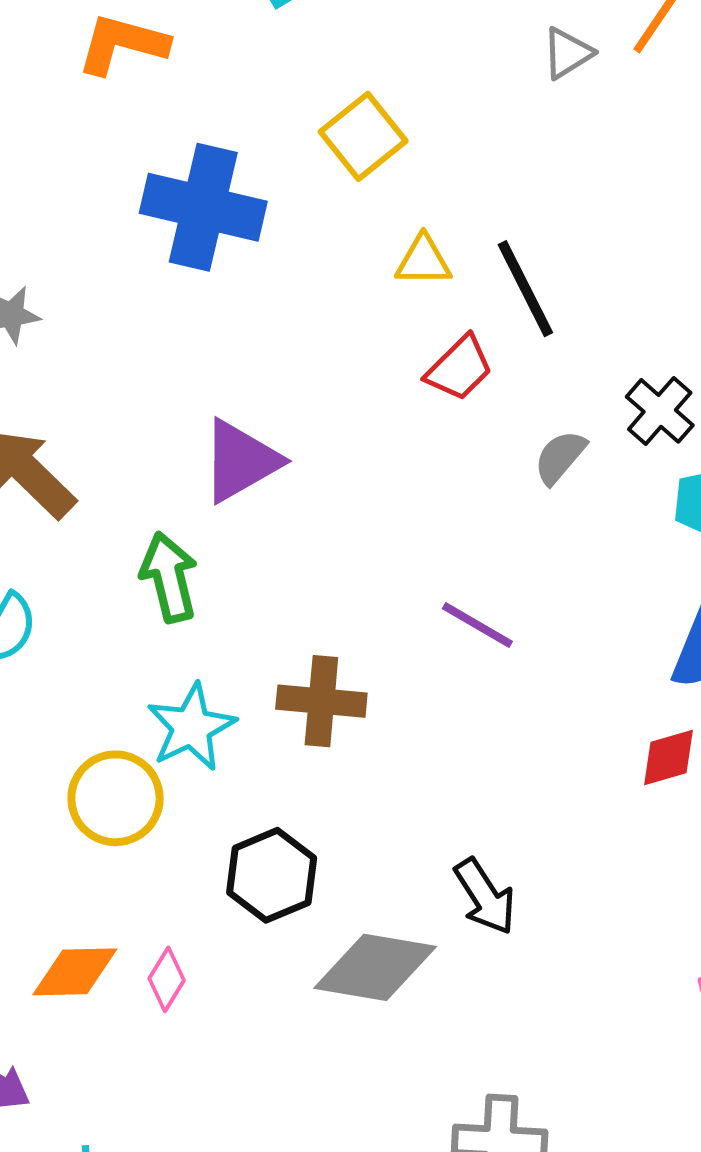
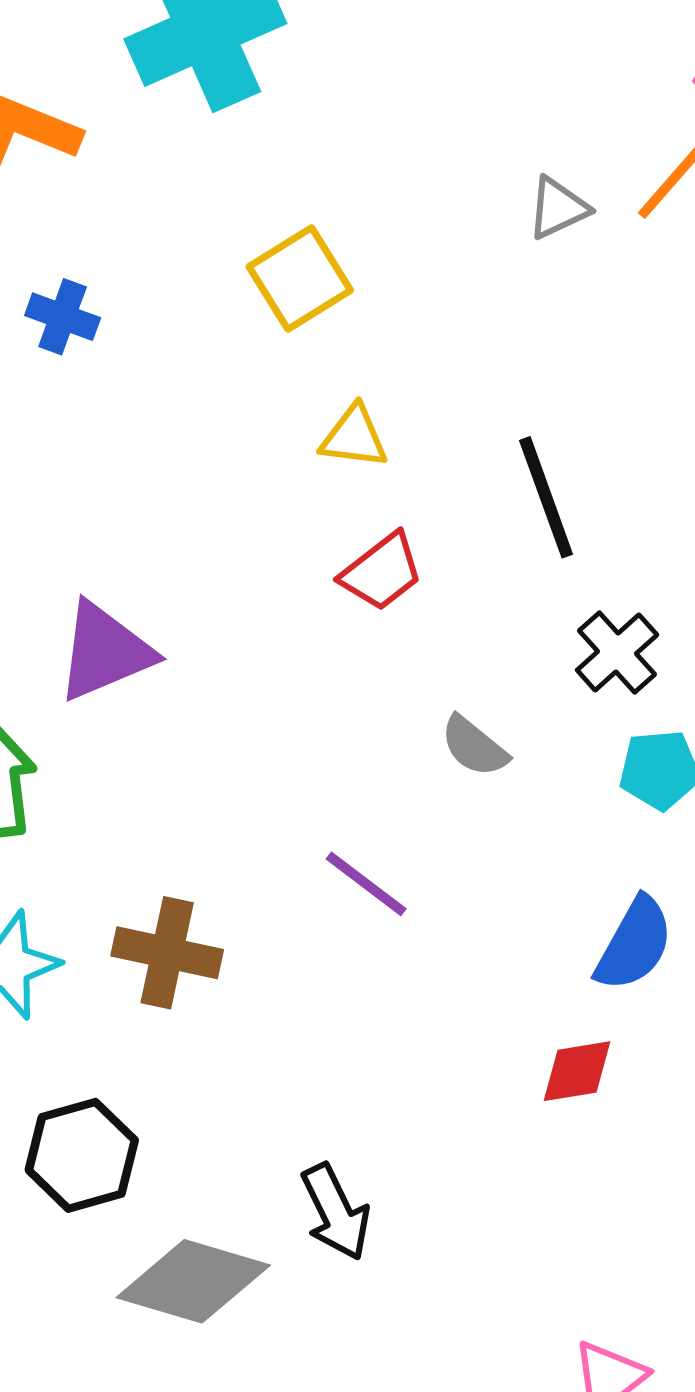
blue cross: (203, 207) -> (63, 317), moved, size x0.5
black line: (525, 289) -> (546, 497), moved
gray semicircle: (560, 457) -> (474, 746), moved, turned -98

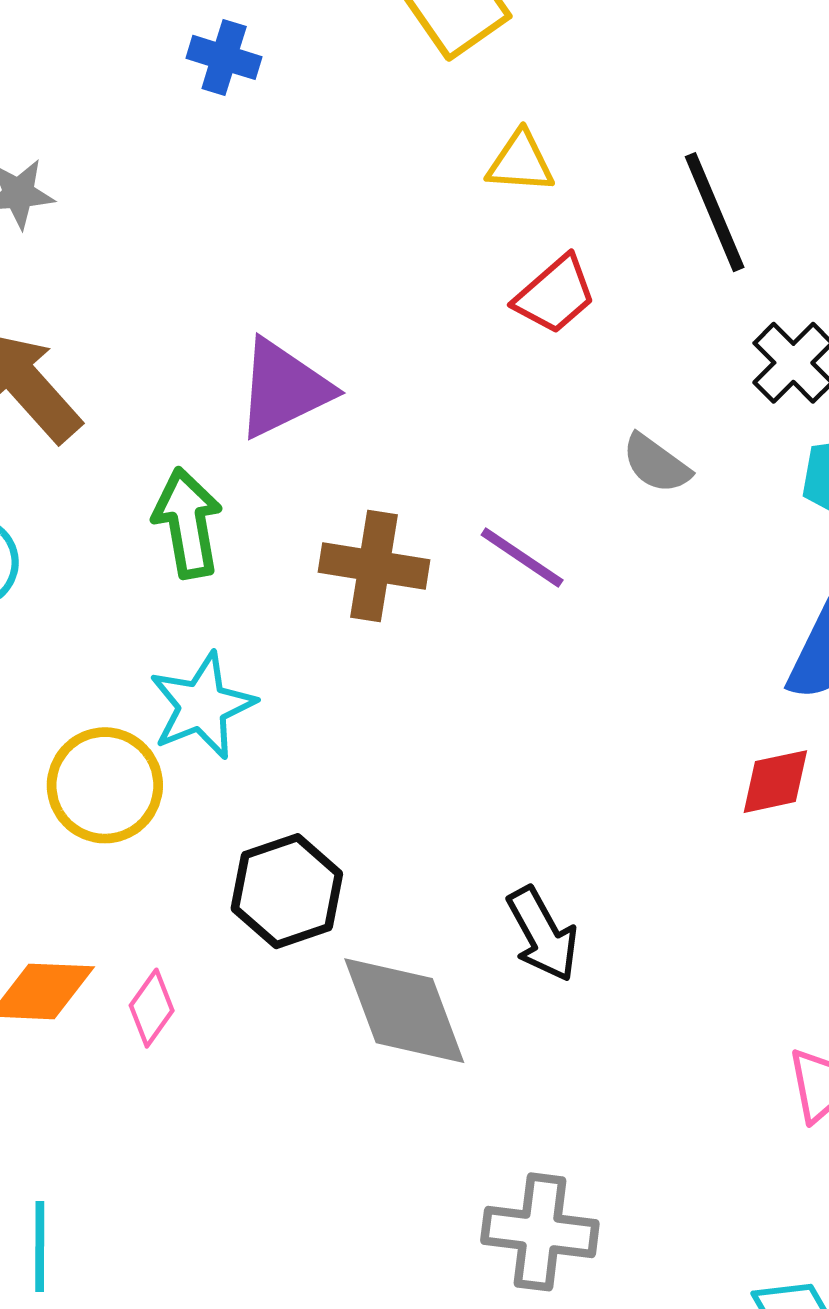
purple line: (366, 884) -> (522, 558), moved
brown cross: (167, 953) -> (374, 566), moved
gray diamond: (193, 1281) -> (404, 1011), turned 56

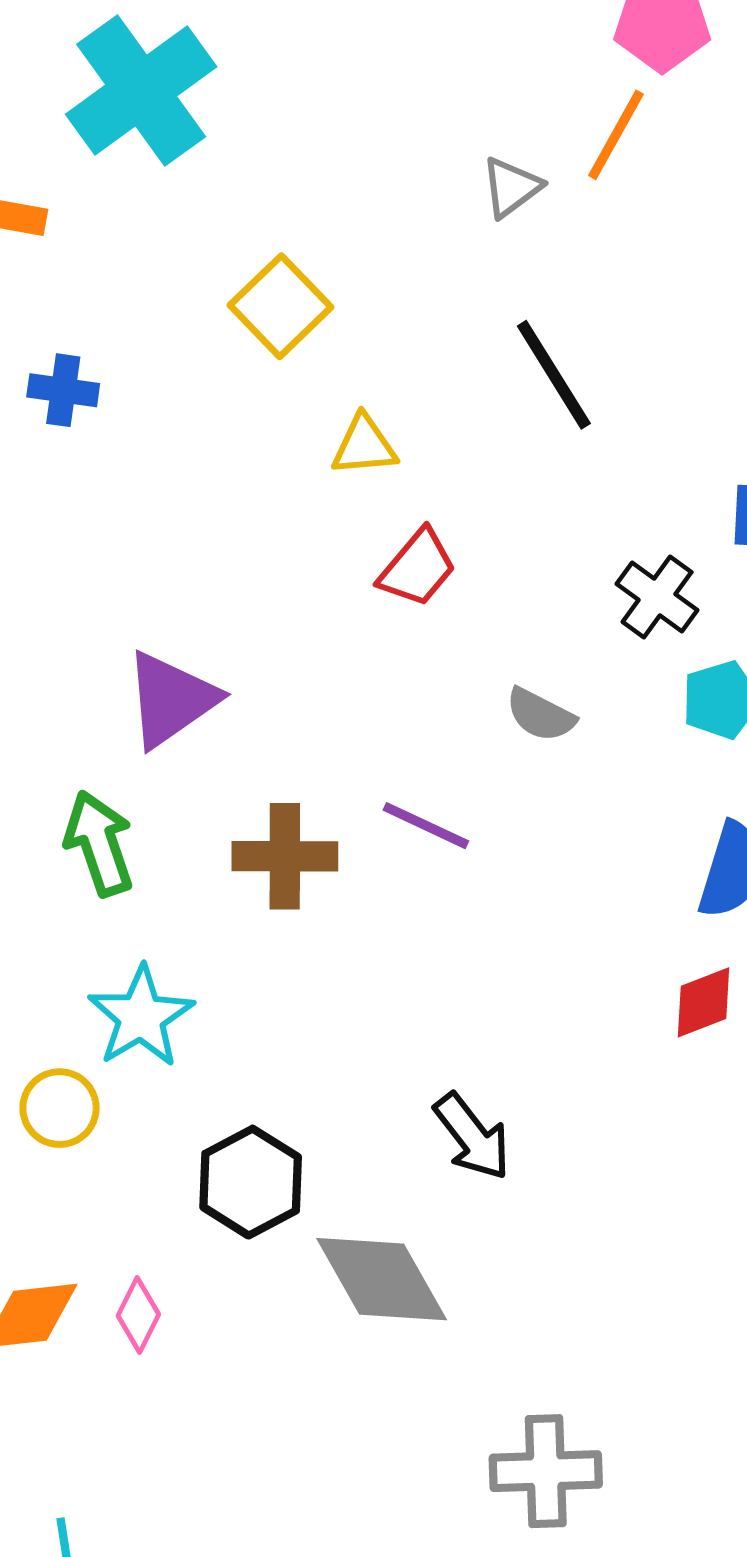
black line: (715, 212) -> (554, 375), moved
yellow circle: (105, 785) -> (60, 1108), size x0.7
black arrow: (543, 934) -> (472, 1137), moved

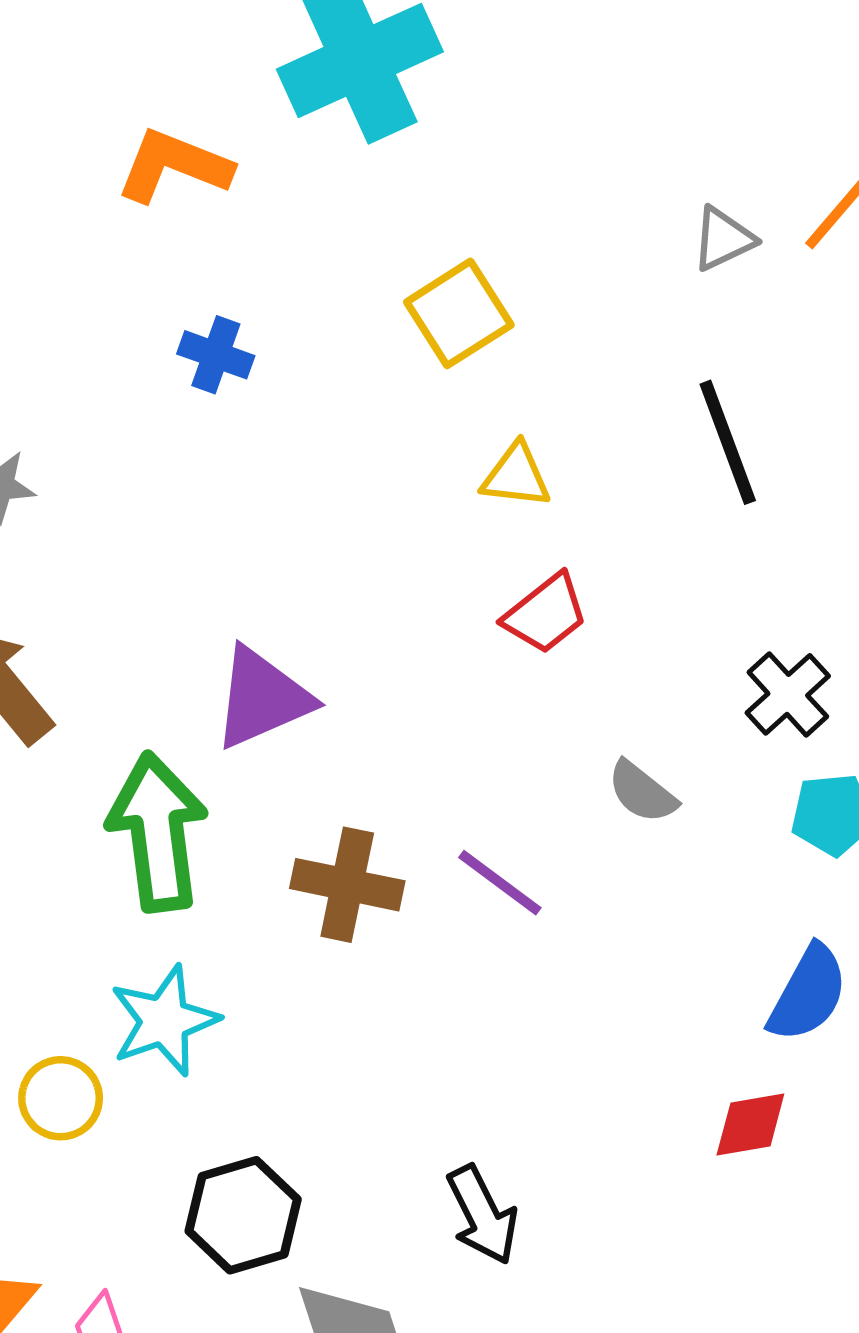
green arrow: (99, 843) -> (157, 832), size x1.4

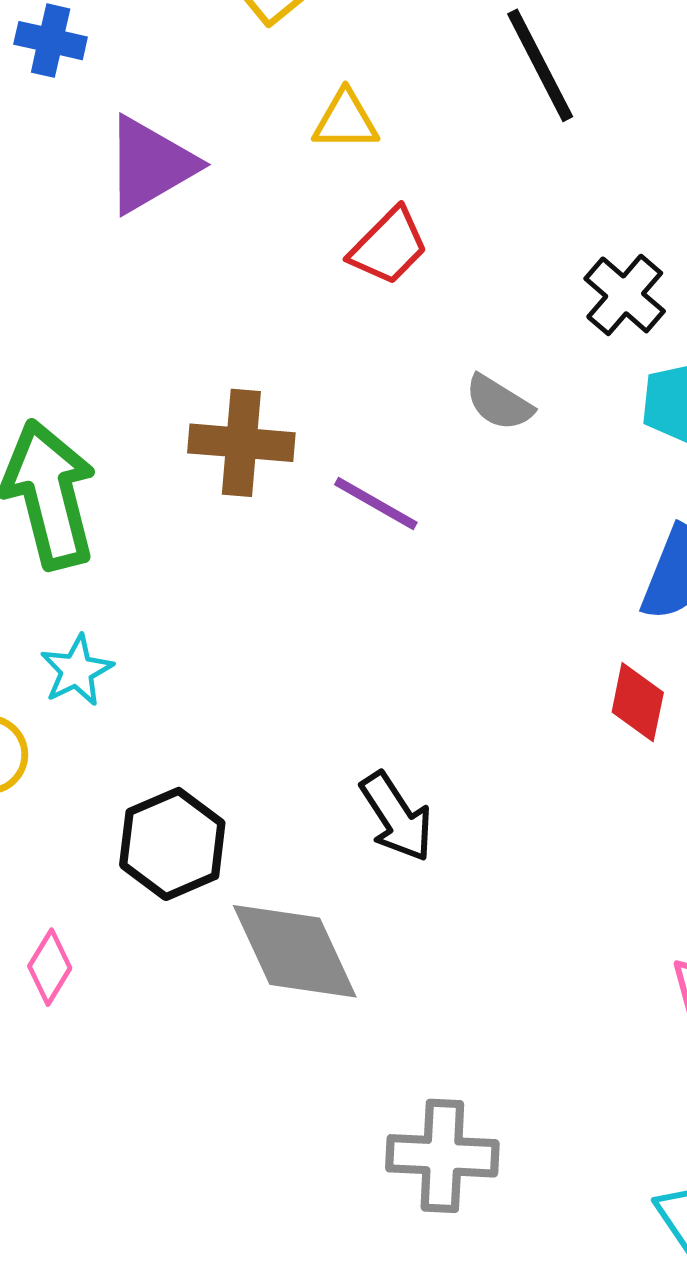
purple triangle: (262, 698) -> (150, 165), moved
brown cross: (347, 885) -> (241, 443), moved
cyan star: (164, 1021) -> (77, 670), size x0.7
red diamond: (750, 1124) -> (638, 702), turned -62

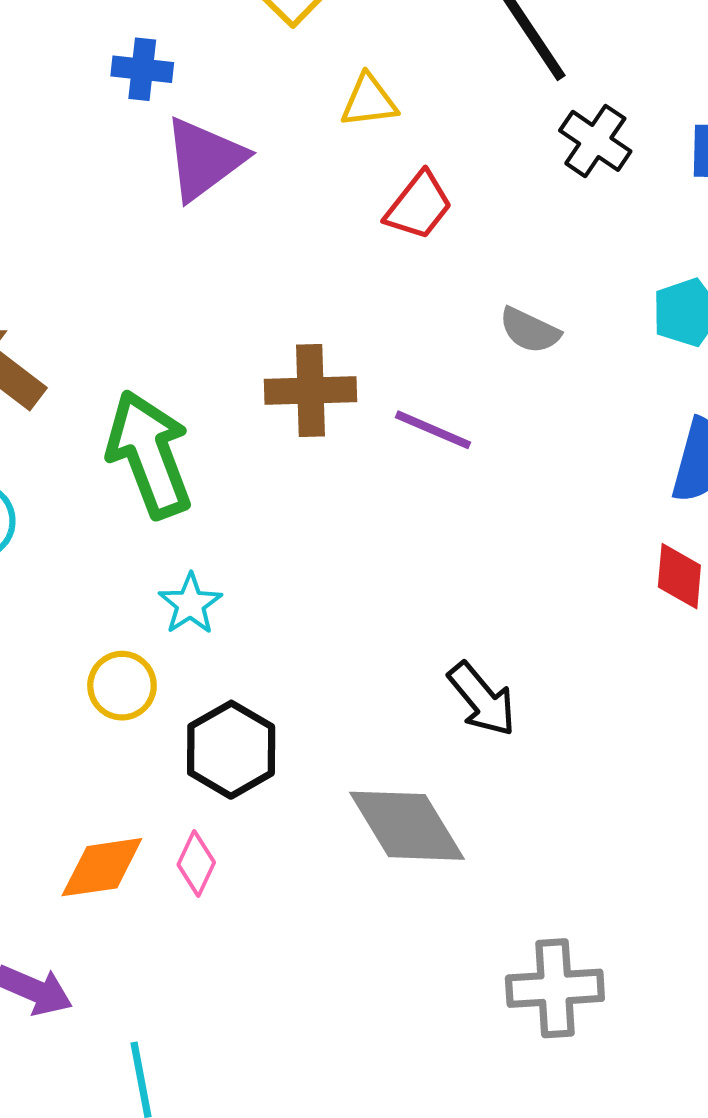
blue cross: (51, 41) -> (142, 69), moved
black cross: (625, 295) -> (595, 141), moved
black hexagon: (172, 844) -> (231, 750), moved

